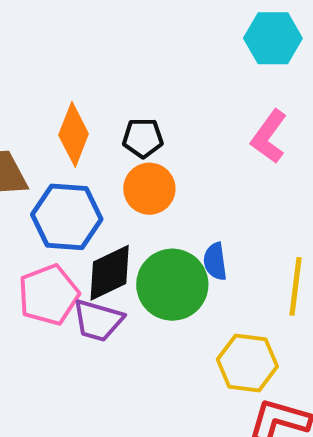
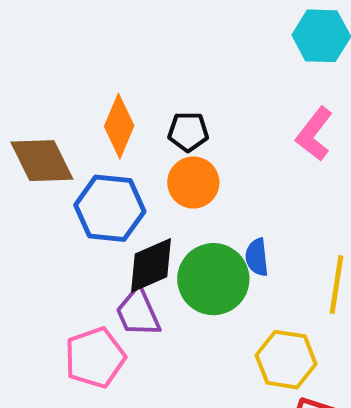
pink pentagon: (49, 295) -> (95, 358), moved
purple trapezoid: (98, 320) -> (138, 313), turned 48

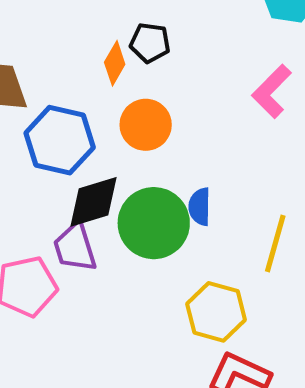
orange diamond: (119, 126) -> (115, 63), moved, size x0.7
black pentagon: (188, 132) -> (150, 43), moved

